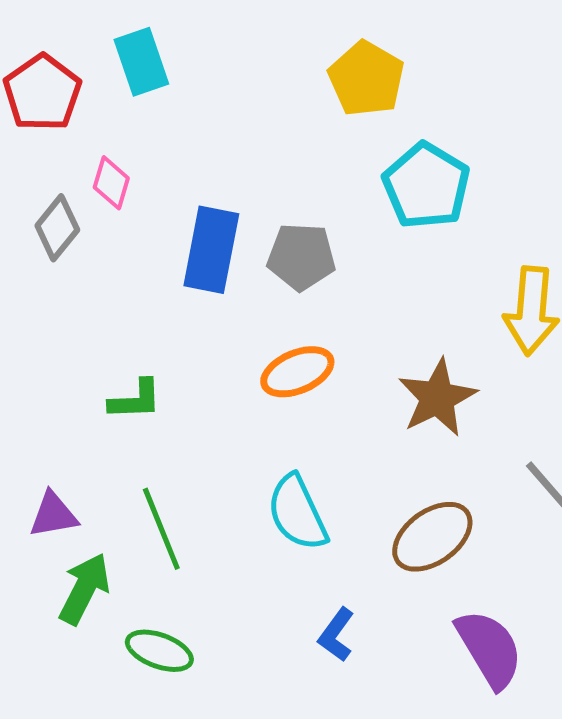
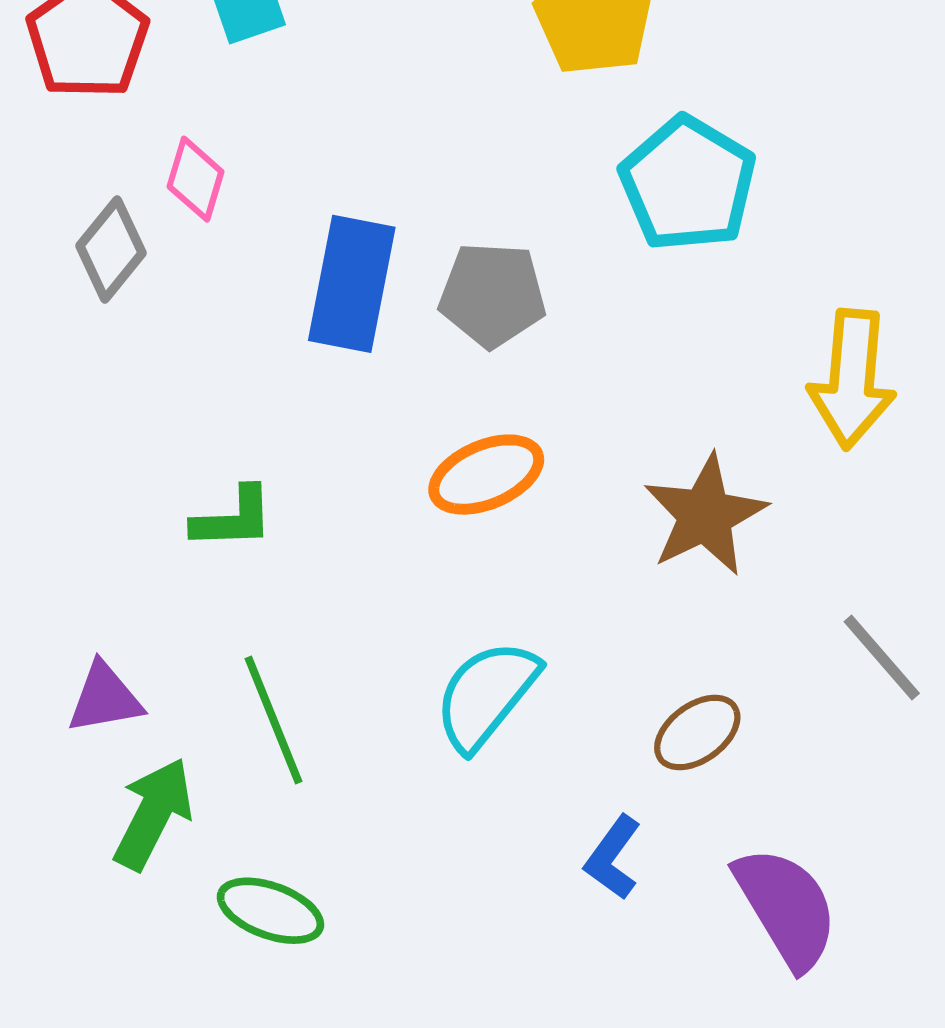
cyan semicircle: (297, 513) -> (486, 695), turned 64
brown ellipse: (432, 537) -> (697, 733), size x0.7
blue L-shape: (336, 635) -> (613, 858), moved

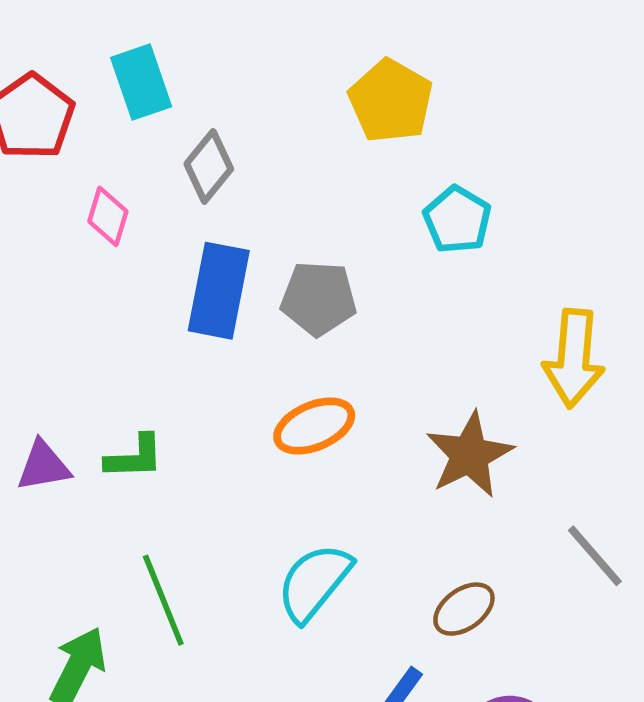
cyan pentagon: (688, 184) -> (457, 220), size x0.7
gray diamond: (111, 249) -> (209, 166), moved
purple triangle: (105, 698) -> (43, 466), moved

